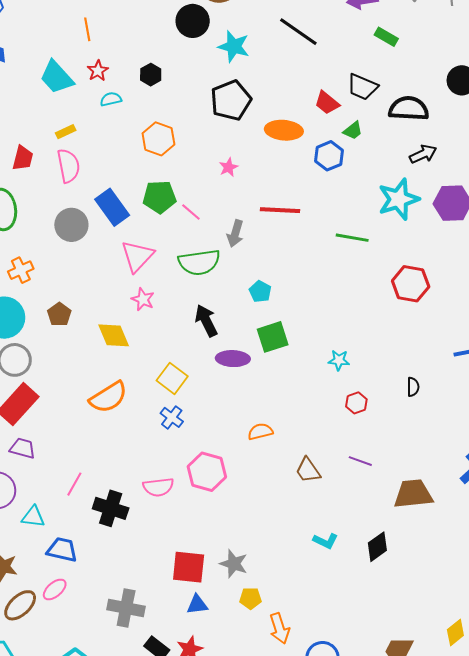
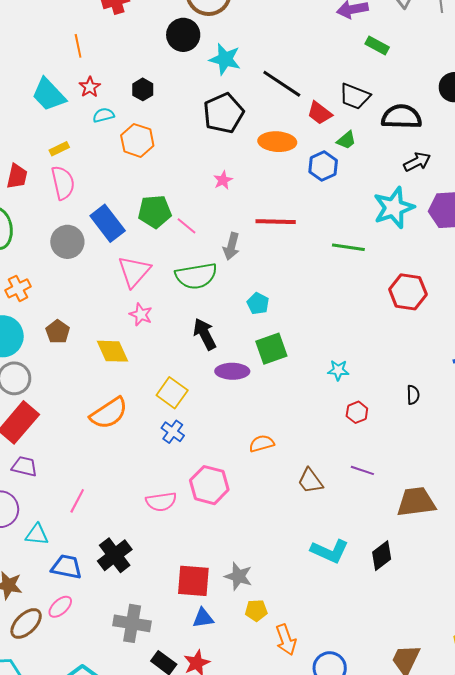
black line: (298, 32) -> (282, 84), moved
orange hexagon: (158, 139) -> (137, 140), moved
black cross: (111, 508) -> (115, 555), moved, turned 36
cyan L-shape: (326, 541) -> (330, 551), size x1.5

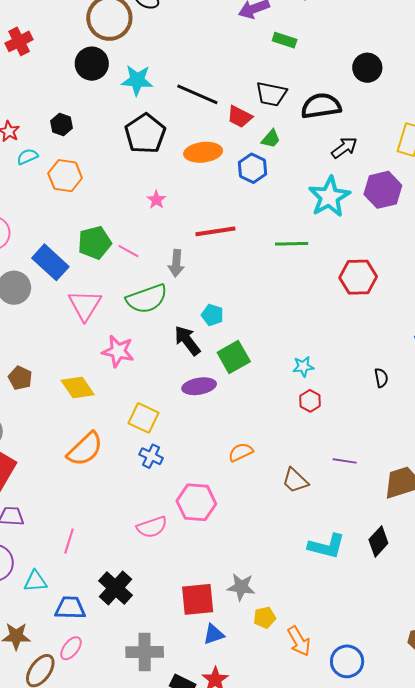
pink star: (141, 314) -> (118, 351), moved, size x1.4
black arrow: (205, 334) -> (187, 341), moved
red hexagon: (357, 412) -> (310, 401), moved

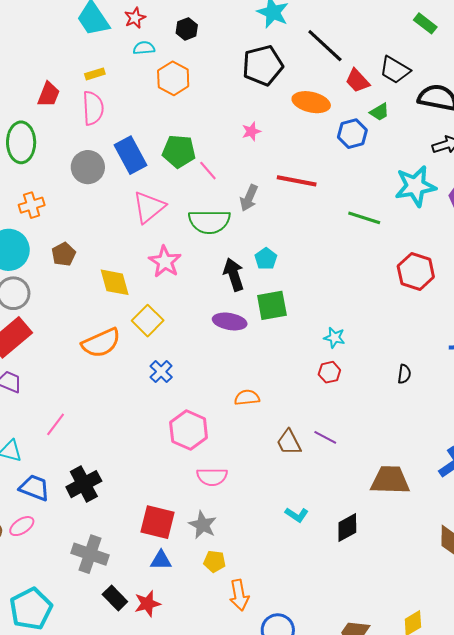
yellow square: (144, 418) -> (148, 321), moved
purple line: (345, 461) -> (325, 437), moved
pink semicircle: (152, 527) -> (212, 477), moved
cyan L-shape: (327, 546) -> (297, 515), size x0.6

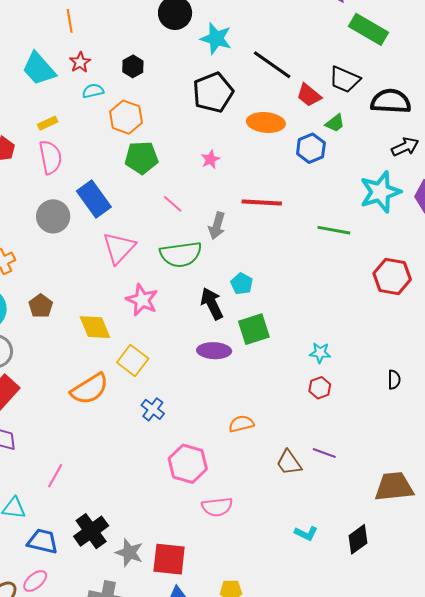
green rectangle: (425, 23) -> (369, 29), size x1.6
green pentagon: (179, 151) -> (141, 158), moved
gray star: (203, 525) -> (129, 553), moved

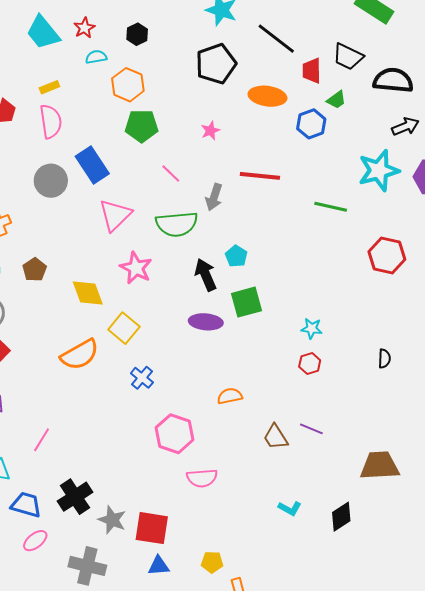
red trapezoid: (309, 95) -> (312, 71), turned 48
pink ellipse: (35, 581) -> (35, 541), moved

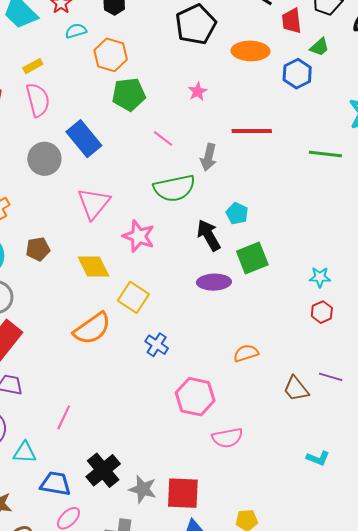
pink triangle: (115, 215) -> (94, 203), moved
brown pentagon: (34, 270) -> (38, 249), turned 30

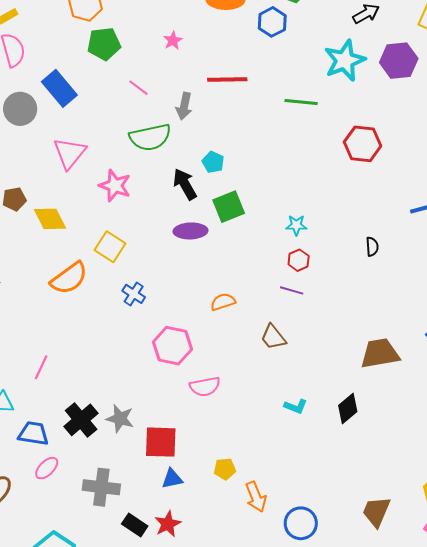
yellow diamond: (93, 266) -> (50, 219), moved
purple line: (331, 377) -> (292, 290), moved
gray star: (143, 489) -> (120, 419), moved

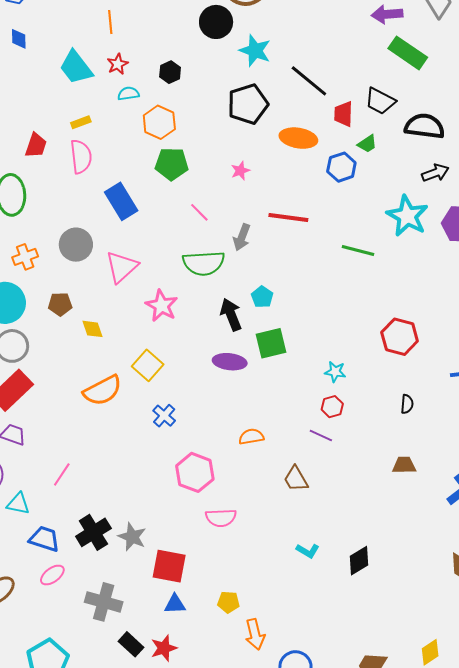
cyan star: (345, 60) -> (407, 216), turned -30
gray circle: (20, 109) -> (76, 245), moved
red hexagon: (363, 144) -> (400, 337), moved
yellow diamond: (50, 219) -> (92, 329), size x0.7
brown trapezoid: (380, 353) -> (404, 465), moved, size x0.6

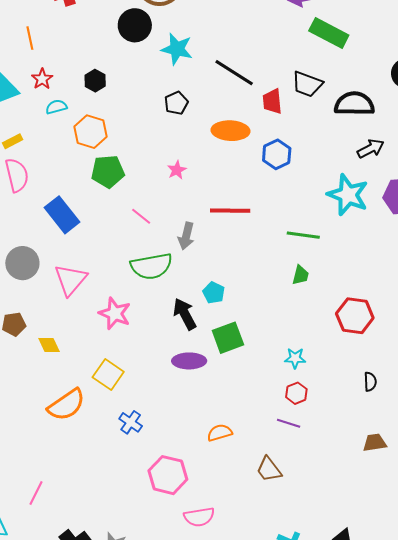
black pentagon: (248, 104) -> (176, 103), size x0.6
green trapezoid: (367, 144) -> (301, 275), moved, turned -35

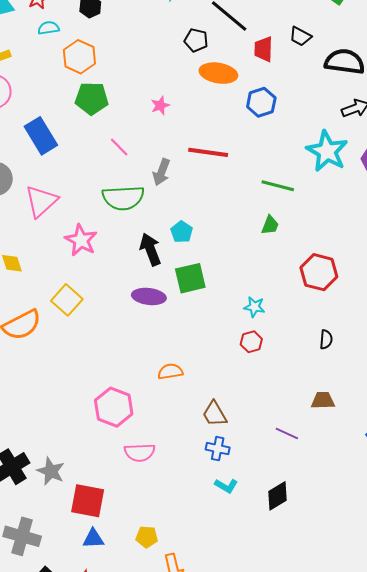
black trapezoid: (307, 84) -> (300, 36), size x0.7
black pentagon: (176, 103) -> (196, 40), moved, turned 30
blue cross: (131, 422) -> (218, 449), moved, turned -30
purple line: (289, 423) -> (287, 434), moved

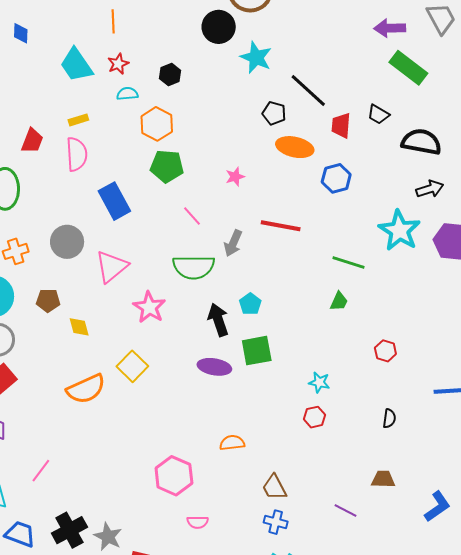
red hexagon: (319, 272) -> (385, 351), size x0.6
pink semicircle: (140, 452) -> (198, 522), size x0.7

